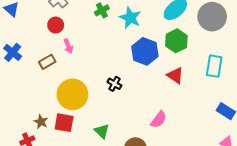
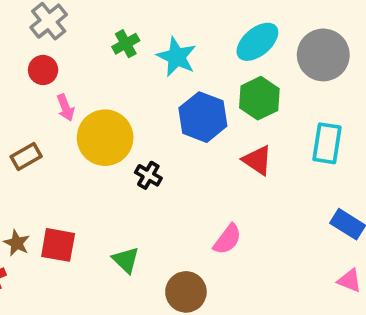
brown rectangle: (47, 62) -> (26, 157), moved
yellow circle: (72, 94) -> (105, 138), moved

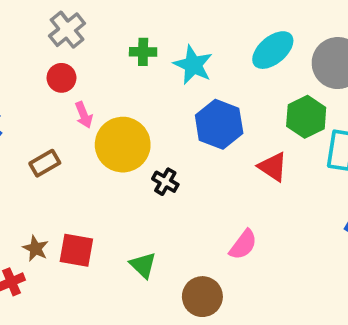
green cross: (126, 44) -> (143, 52), turned 30
green hexagon: (259, 98) -> (306, 117), moved

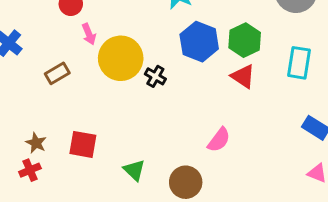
green hexagon: (306, 117) -> (245, 40), moved
black cross: (165, 182) -> (155, 76), moved
brown star: (36, 248) -> (36, 143), moved
green triangle: (143, 265) -> (134, 170), moved

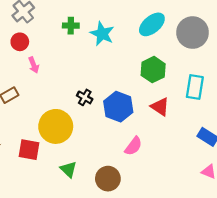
blue hexagon: (199, 42) -> (118, 107), moved
yellow circle: (121, 58) -> (56, 126), moved
red triangle: (243, 76) -> (160, 107), moved

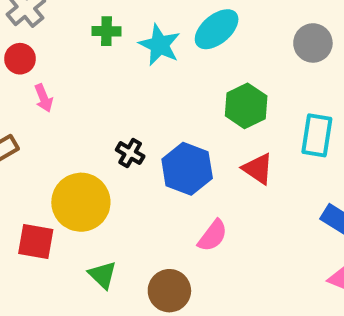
cyan ellipse: (152, 24) -> (217, 29), moved
gray circle: (193, 33) -> (313, 43), size x0.7

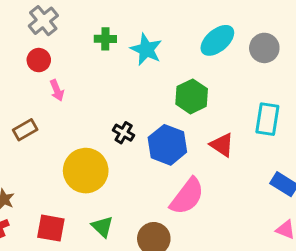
cyan ellipse: (217, 29) -> (217, 40), moved
green hexagon: (246, 106) -> (192, 96), moved
pink semicircle: (213, 236) -> (187, 196), size x1.5
red square: (36, 242) -> (51, 228), moved

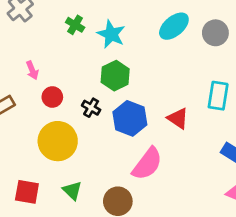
green cross: (105, 39) -> (75, 25), turned 30
red circle: (39, 60) -> (52, 97), moved
green hexagon: (192, 96) -> (115, 76), moved

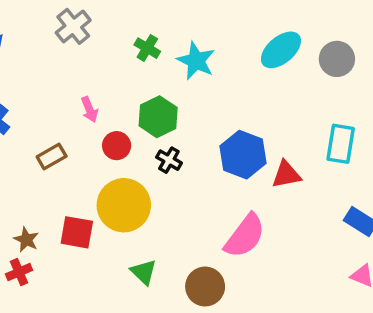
green hexagon: (115, 76) -> (158, 117), moved
blue hexagon: (130, 118) -> (243, 155), moved
red triangle: (178, 118) -> (286, 175), turned -45
red square: (27, 192) -> (77, 232), moved

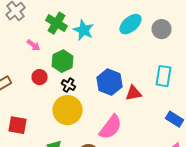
green cross: (147, 48) -> (56, 23), size x1.5
pink arrow: (89, 110) -> (34, 45), moved, turned -32
yellow circle: (124, 205) -> (68, 110), moved

